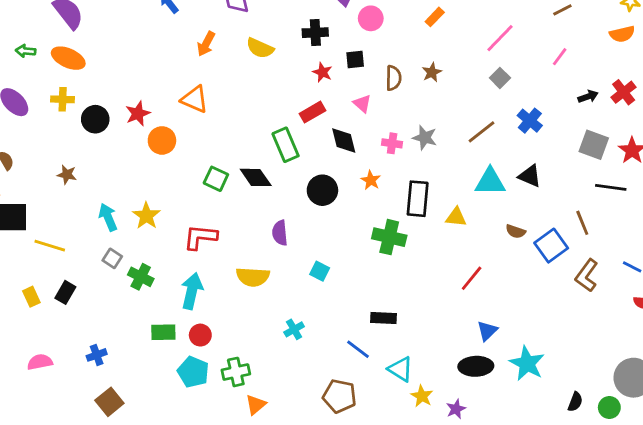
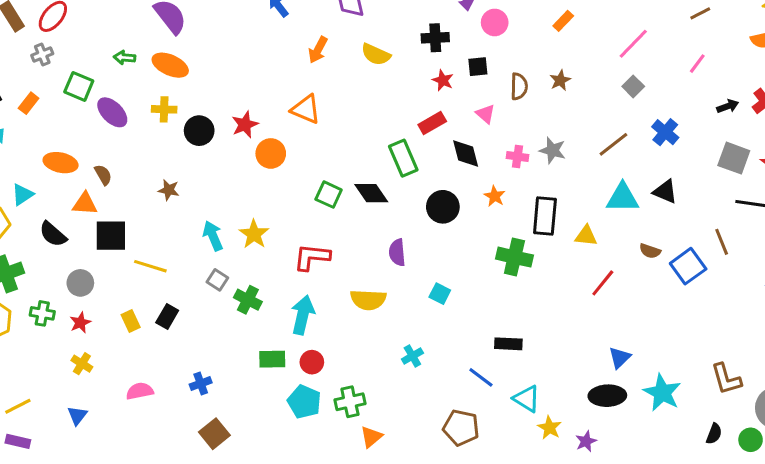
brown L-shape: (587, 275) -> (726, 379), moved, turned -52
red line: (472, 278) -> (603, 283), moved

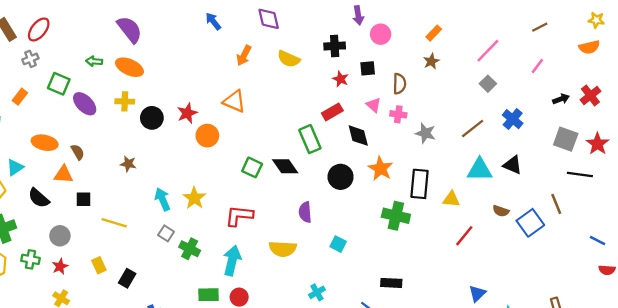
brown star: (560, 80) -> (431, 61), moved
pink cross: (517, 157) -> (398, 114), moved
orange star: (495, 196) -> (381, 169), size x1.5
black square: (111, 236) -> (84, 199), size x0.6
black rectangle: (167, 316) -> (127, 278), moved

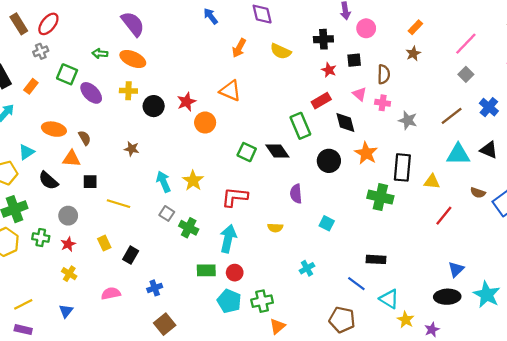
yellow semicircle: (283, 249) -> (275, 228), size x0.6

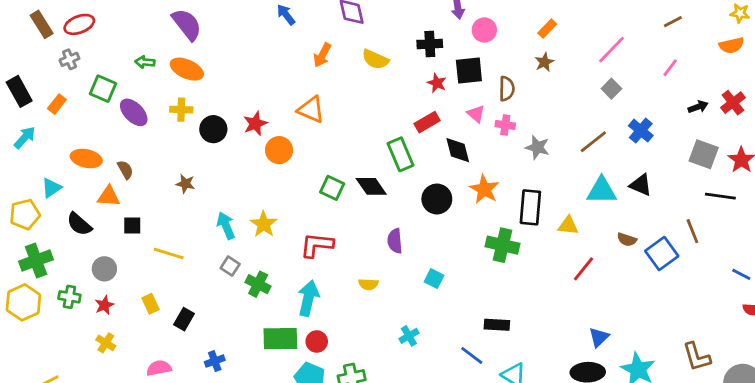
red ellipse: (48, 24) -> (79, 24), turned 30
black square: (354, 60) -> (469, 70), size x1.5
green rectangle: (206, 270) -> (280, 339), size x1.4

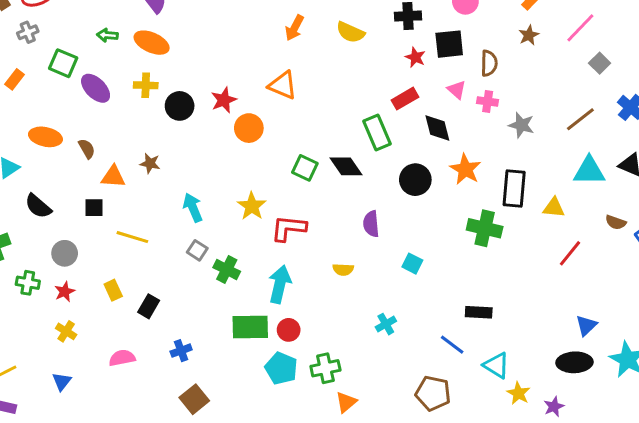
pink line: (611, 50) -> (580, 28), moved
orange triangle: (109, 196) -> (113, 177), moved
yellow star: (264, 224) -> (252, 206), moved

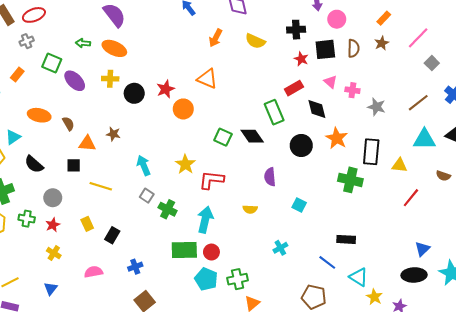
brown semicircle: (489, 63) -> (353, 48), moved

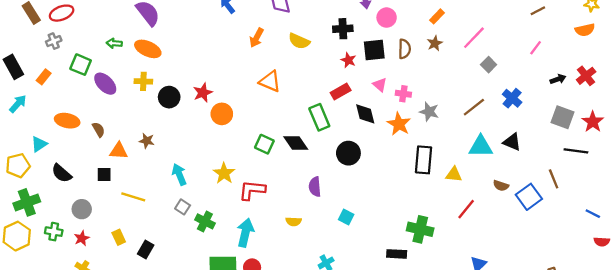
orange triangle: (207, 79) -> (270, 81), moved
orange star: (337, 138) -> (399, 124), moved
green cross: (350, 180) -> (420, 229), moved

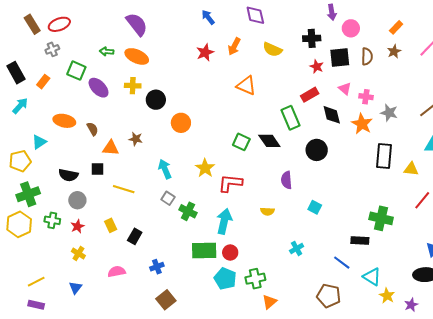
red star: (203, 93) -> (205, 52), moved
orange circle: (222, 114) -> (181, 123), moved
black semicircle: (62, 173) -> (68, 175), moved, turned -30

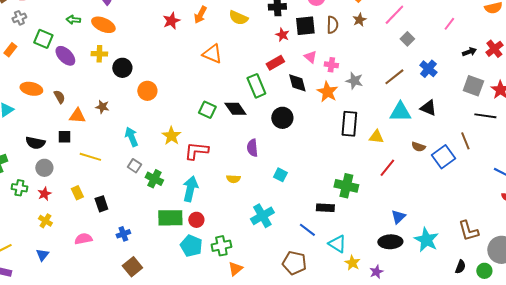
black rectangle: (135, 236) -> (101, 204), turned -49
cyan cross: (297, 248) -> (262, 216), size x1.6

